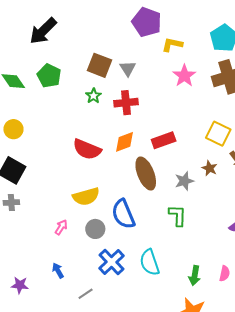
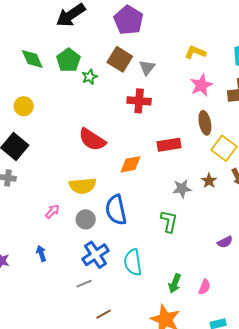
purple pentagon: (147, 22) -> (129, 20), moved
green star: (93, 96) -> (90, 77), moved
orange diamond: (125, 142) -> (130, 164), moved
brown ellipse: (146, 174) -> (205, 123), moved, size x0.7
gray line: (86, 294) -> (84, 284), moved

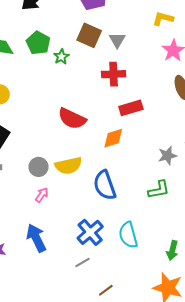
red rectangle: (169, 145) -> (131, 108), moved
gray circle: (86, 219) -> (39, 167), moved
green L-shape: (169, 221) -> (159, 190), turned 75
blue arrow: (41, 253) -> (36, 238), size x1.8

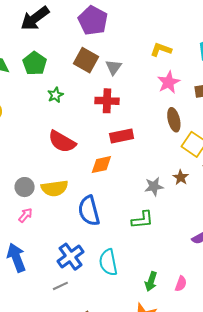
green star: (61, 57) -> (55, 95), moved

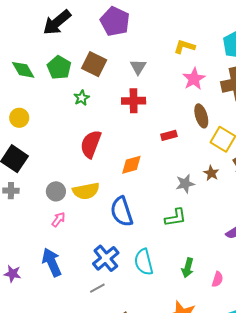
brown square: (86, 60) -> (94, 64), moved
red rectangle: (122, 136) -> (169, 135), moved, size x0.7
red semicircle: (62, 142) -> (91, 144), turned 84
green arrow: (151, 282) -> (188, 268), moved

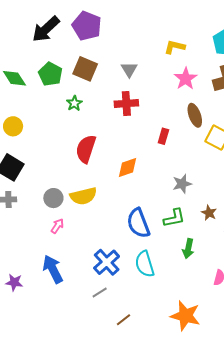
purple pentagon: (115, 21) -> (87, 26), moved
red rectangle: (169, 135) -> (163, 136), turned -56
brown star: (211, 173) -> (209, 213), moved
blue semicircle: (122, 212) -> (138, 223), moved
green arrow: (188, 268) -> (188, 249), moved

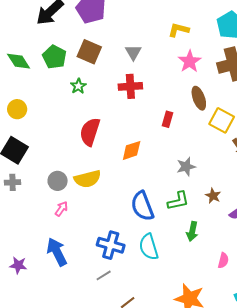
blue cross: (107, 262) -> (111, 245), turned -32

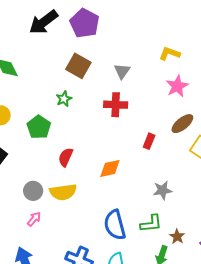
green pentagon: (54, 57) -> (39, 127), moved
brown ellipse: (199, 98) -> (182, 124), turned 65
red semicircle: (90, 132) -> (66, 157), moved, size x0.7
brown star: (213, 196) -> (177, 237), moved

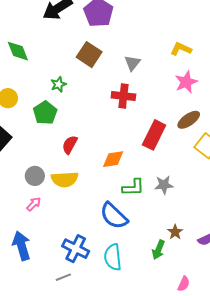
green star: (64, 99) -> (58, 84), moved
red rectangle: (149, 141) -> (154, 135), size x1.8
green L-shape: (151, 224) -> (133, 187), moved
blue semicircle: (115, 225) -> (114, 216), turned -36

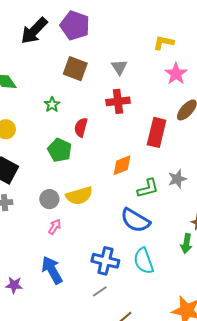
green pentagon: (45, 113) -> (60, 150), moved
red semicircle: (70, 145) -> (81, 127), moved

